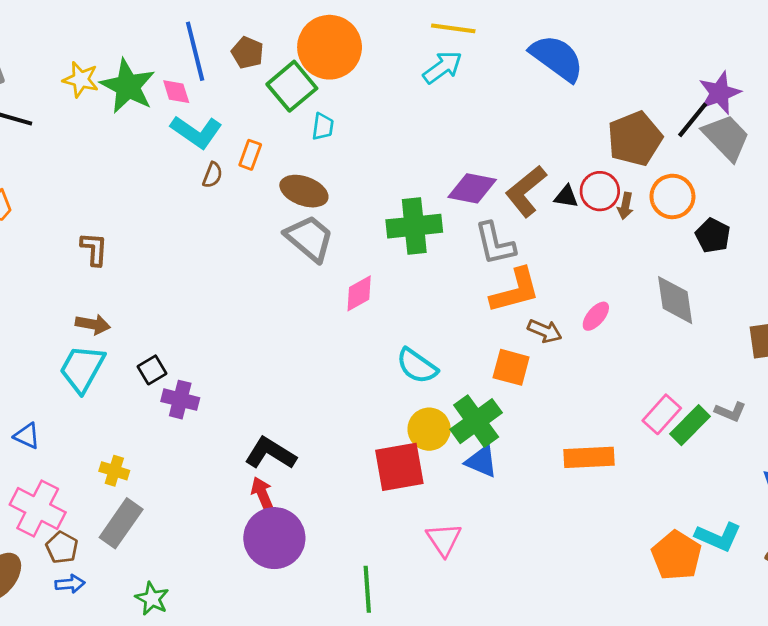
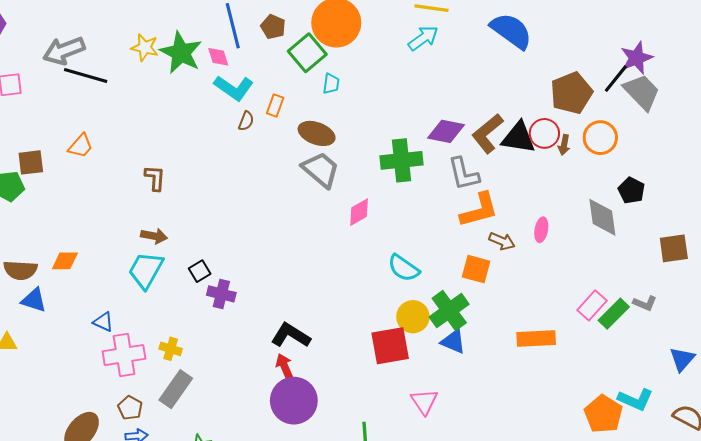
black triangle: (566, 196) -> (519, 138), size x1.8
black pentagon: (713, 235) -> (631, 190), moved
pink ellipse: (596, 316) -> (541, 230), turned -30
pink cross: (38, 508) -> (124, 355), moved, turned -36

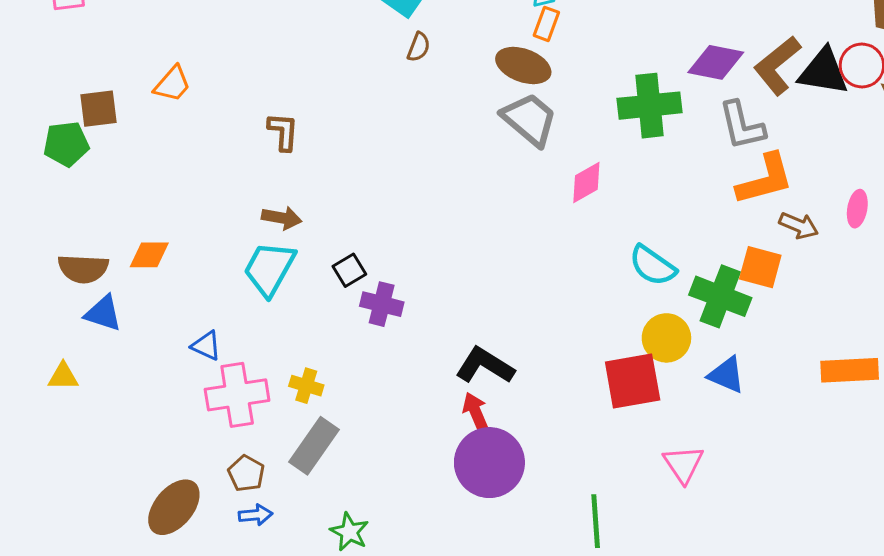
orange rectangle: (275, 105) -> (546, 24), moved
green cross: (449, 311) -> (720, 296), moved, turned -33

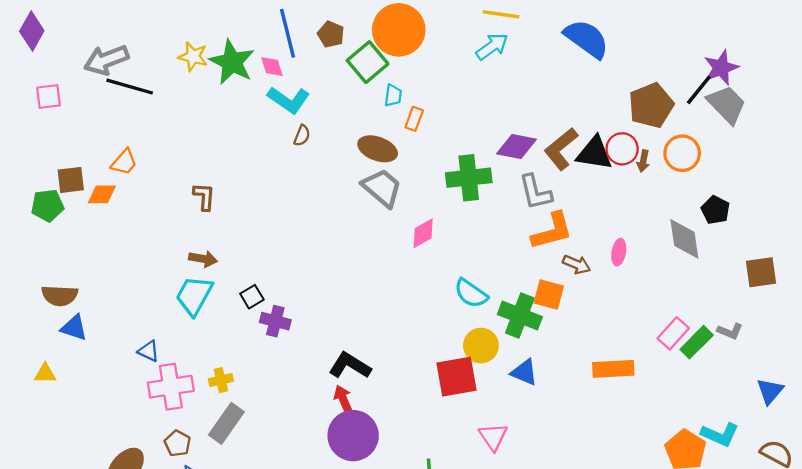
orange rectangle: (546, 24) -> (414, 119), moved
orange diamond: (149, 255) -> (102, 194), moved
yellow cross: (306, 386) -> (221, 380), turned -30

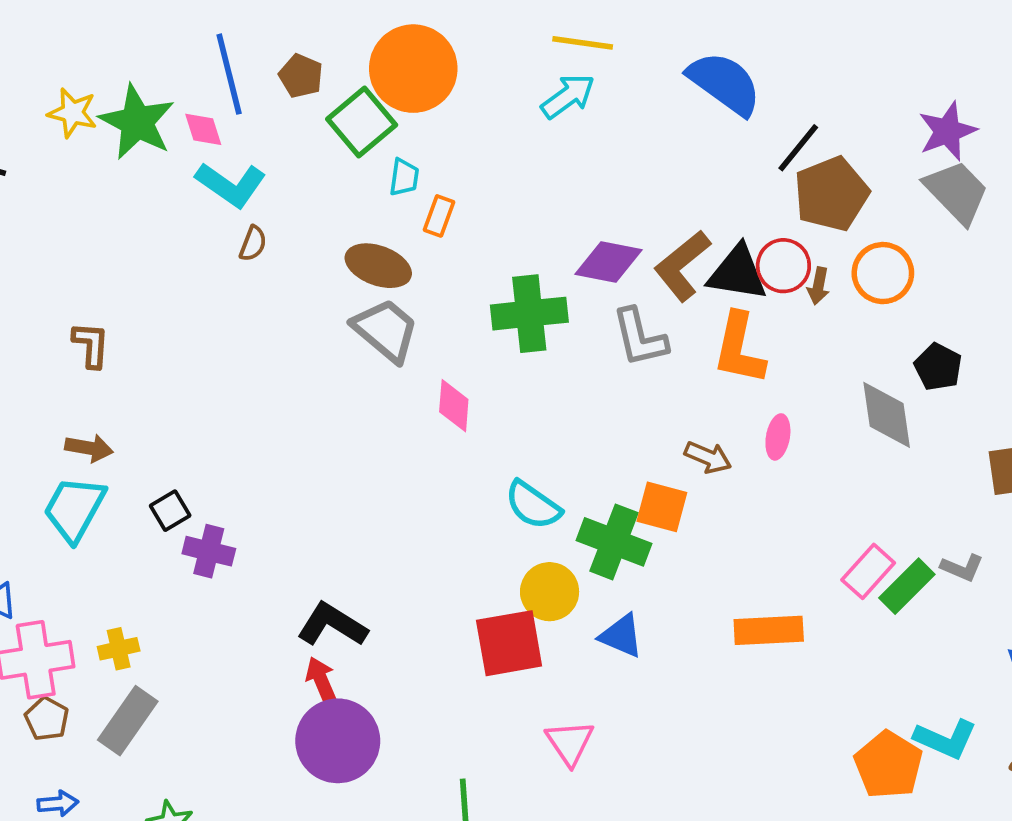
black line: (699, 90) -> (798, 148), moved
orange L-shape: (552, 231) -> (739, 349), moved, turned 117
pink diamond: (423, 233) -> (454, 406), turned -56
brown pentagon: (177, 443) -> (47, 719), moved

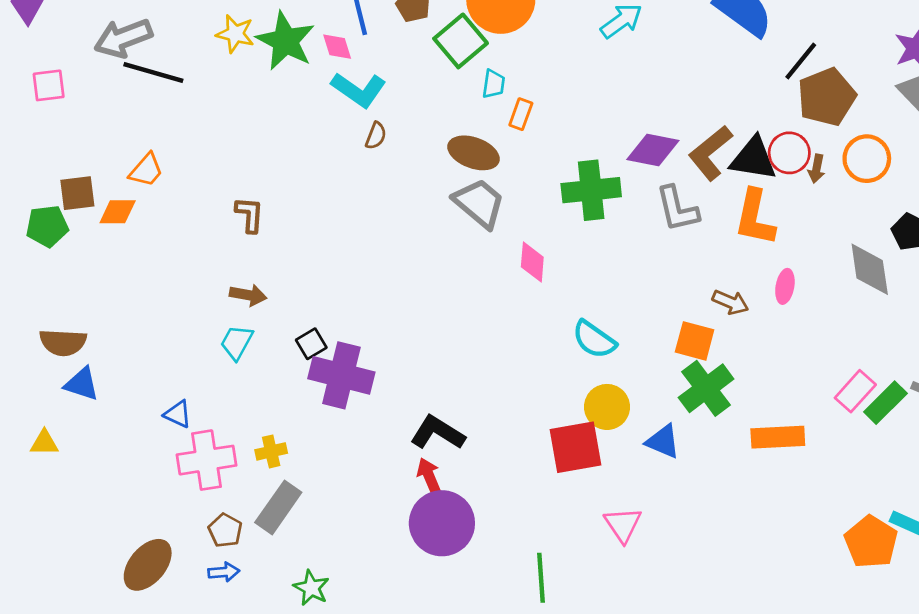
cyan trapezoid: (74, 509) -> (237, 342), size x0.7
green cross: (614, 542) -> (706, 388), moved, turned 32
purple cross: (209, 551) -> (341, 375), size x1.6
brown pentagon: (47, 719) -> (225, 530), moved

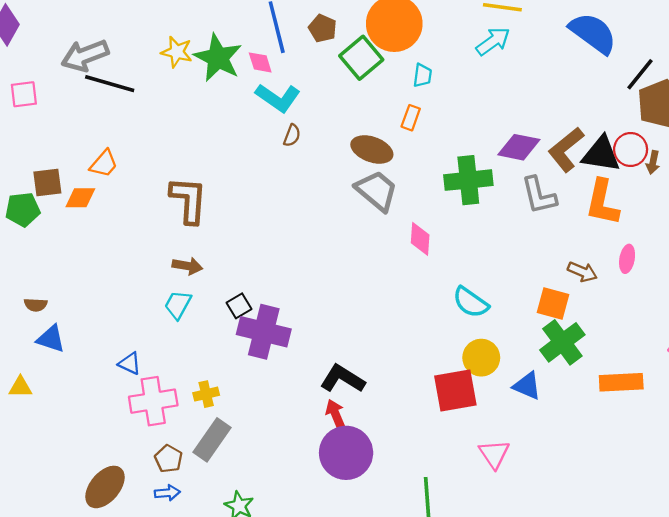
cyan trapezoid: (494, 84) -> (422, 75), moved
brown L-shape: (250, 215) -> (188, 200), size x1.6
brown semicircle: (63, 342) -> (36, 305), size x0.6

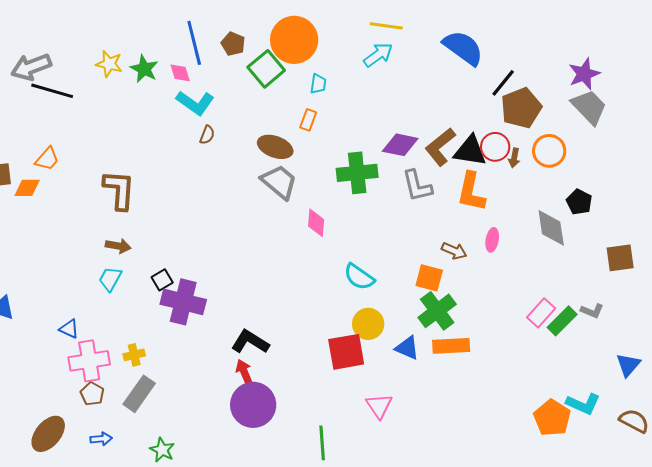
green star: (218, 58) -> (144, 69), size x0.7
orange rectangle: (621, 382) -> (451, 346), moved
brown pentagon: (168, 459) -> (92, 394), moved

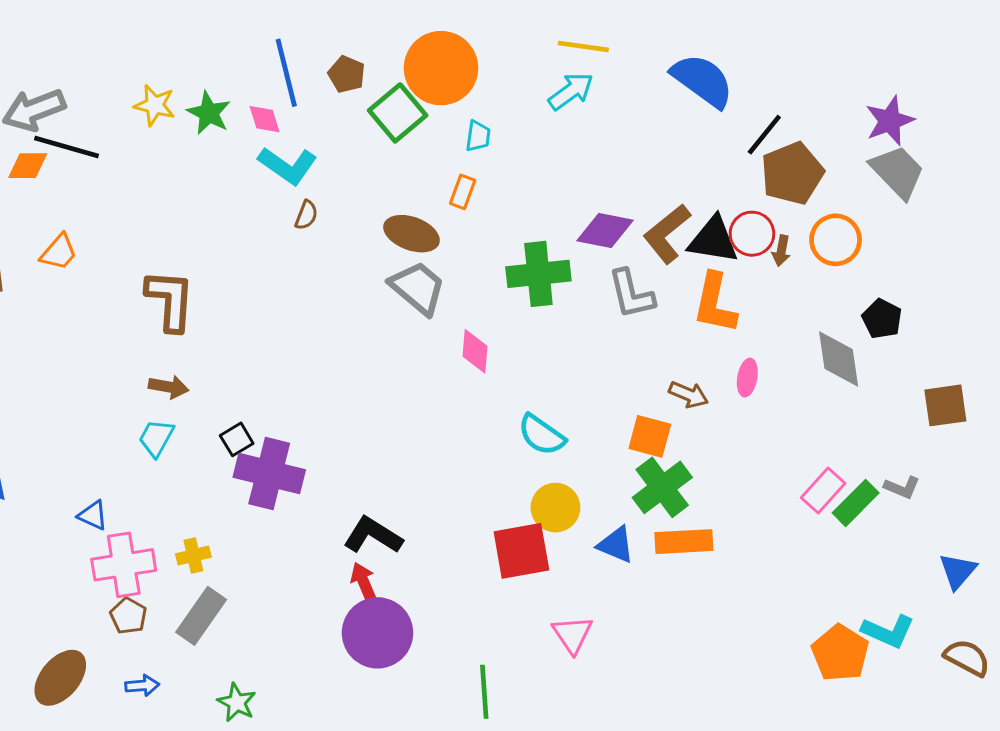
orange diamond: (27, 188) -> (28, 166), moved

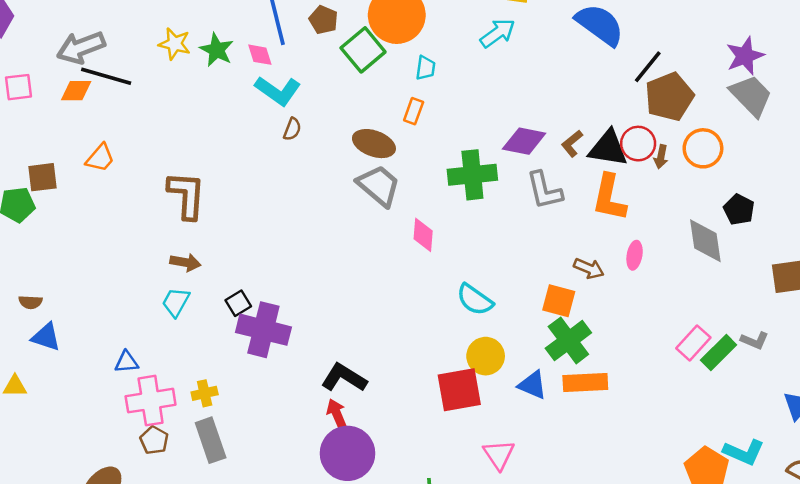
brown L-shape: (667, 234) -> (572, 144), size x0.6
blue triangle: (93, 515) -> (127, 362), turned -30
gray rectangle: (201, 616) -> (211, 440), turned -54

